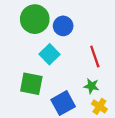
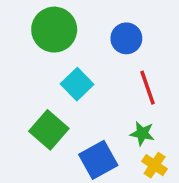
blue circle: (63, 26) -> (126, 38), moved
green square: (31, 84) -> (49, 130), turned 30

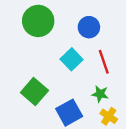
cyan square: (77, 84) -> (72, 59), moved

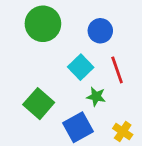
green star: (100, 94) -> (96, 97), moved

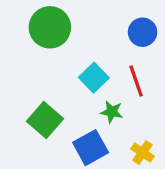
blue circle: (100, 31) -> (143, 32), moved

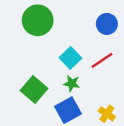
red line: (136, 81) -> (102, 60), turned 75
green star: (112, 112) -> (72, 83), moved

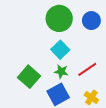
green circle: (38, 20) -> (59, 18), moved
red line: (102, 60) -> (87, 69), moved

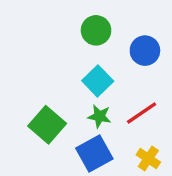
green circle: (59, 18) -> (96, 30), size x0.7
blue circle: (91, 21) -> (145, 51), moved

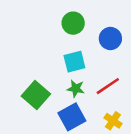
cyan square: (98, 81) -> (74, 62), turned 30

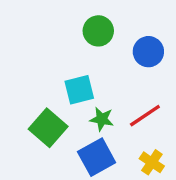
cyan square: (74, 62) -> (79, 90), moved

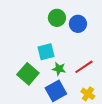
blue circle: (148, 52) -> (78, 24), moved

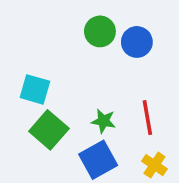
cyan square: (46, 52) -> (35, 89), moved, turned 30
red line: (84, 67) -> (147, 118), turned -66

